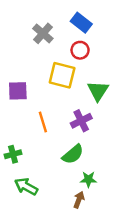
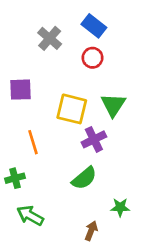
yellow square: (62, 75) -> (72, 109), moved
purple square: (18, 91) -> (21, 90), moved
orange line: (43, 122) -> (33, 142), moved
green star: (88, 179) -> (120, 207), moved

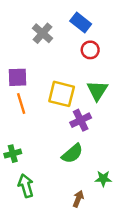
red circle: (93, 58) -> (90, 50), moved
orange line: (33, 142) -> (21, 104), moved
green arrow: (30, 216) -> (26, 186), turned 45

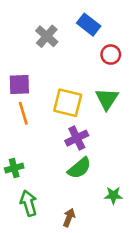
red circle: (90, 50) -> (111, 55), moved
purple cross: (81, 120) -> (77, 138), moved
brown arrow: (78, 199) -> (69, 218), moved

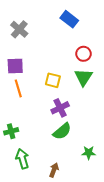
gray cross: (47, 36) -> (19, 29), moved
red circle: (111, 55) -> (83, 54), moved
yellow square: (68, 103) -> (53, 80), size x0.7

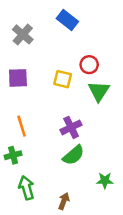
blue rectangle: (69, 19) -> (67, 20), moved
red circle: (83, 54) -> (89, 65), moved
yellow square: (53, 80) -> (63, 79), moved
orange line: (18, 88) -> (22, 126), moved

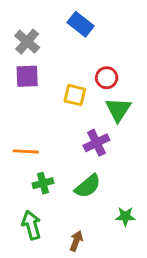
purple square: (18, 78) -> (27, 76), moved
orange line: (22, 126) -> (26, 151), turned -70
purple cross: (71, 127) -> (96, 143), moved
green cross: (13, 155) -> (43, 183), moved

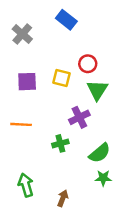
purple square: (27, 76) -> (27, 82), moved
green cross: (43, 183) -> (60, 143), moved
green semicircle: (88, 186) -> (100, 153), moved

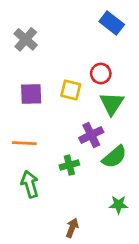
blue rectangle: (66, 20) -> (112, 23), moved
green semicircle: (100, 153) -> (114, 157), moved
green arrow: (26, 185) -> (30, 184), moved

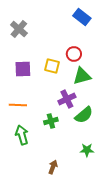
green triangle: (112, 104) -> (82, 76), turned 42

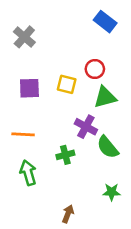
purple cross: (67, 99) -> (86, 127), turned -36
green semicircle: (84, 115) -> (108, 147), turned 90

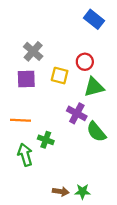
gray cross: (24, 37) -> (33, 51), moved
green cross: (65, 155) -> (46, 140), moved, turned 35
green star: (112, 192) -> (82, 191), moved
brown arrow: (68, 214) -> (61, 191), turned 77

